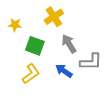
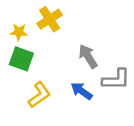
yellow cross: (54, 17) -> (50, 19), moved
green square: (35, 46) -> (21, 59), moved

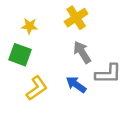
yellow cross: (50, 19) -> (76, 18), moved
yellow star: (19, 32) -> (30, 26), moved

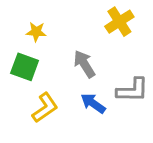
yellow cross: (76, 18) -> (119, 22), moved
gray arrow: (82, 52) -> (84, 64), moved

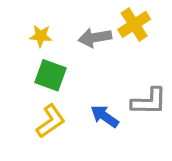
gray arrow: (84, 64) -> (95, 38), moved, turned -68
green square: (25, 67) -> (51, 75), moved

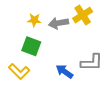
yellow star: (41, 36) -> (34, 20), moved
yellow L-shape: (51, 121) -> (19, 71), moved, turned 80

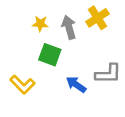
gray arrow: (58, 23) -> (69, 27), turned 84
green square: (31, 46) -> (50, 55), moved

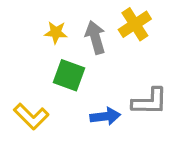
blue arrow: (76, 84) -> (105, 116), turned 138

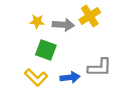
gray arrow: (95, 37) -> (63, 25), turned 110
yellow L-shape: (31, 116) -> (36, 77), moved

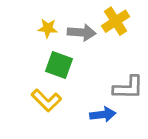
blue arrow: (70, 77) -> (103, 114), moved

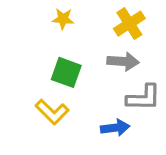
yellow star: (48, 28) -> (63, 19), moved
gray arrow: (82, 32) -> (123, 61), moved

